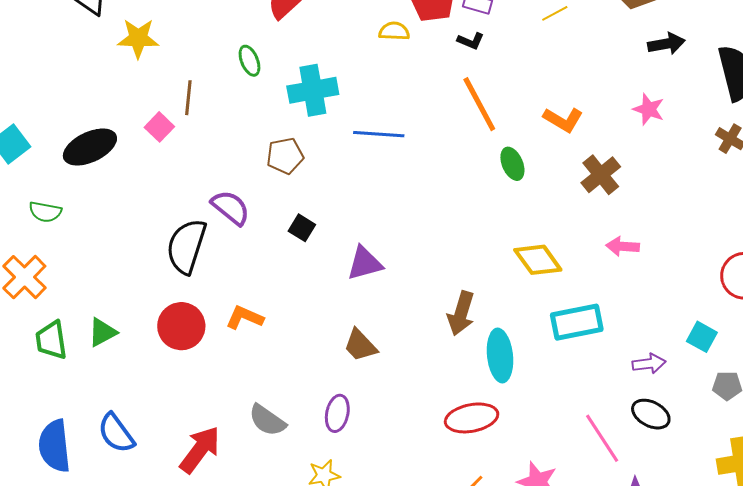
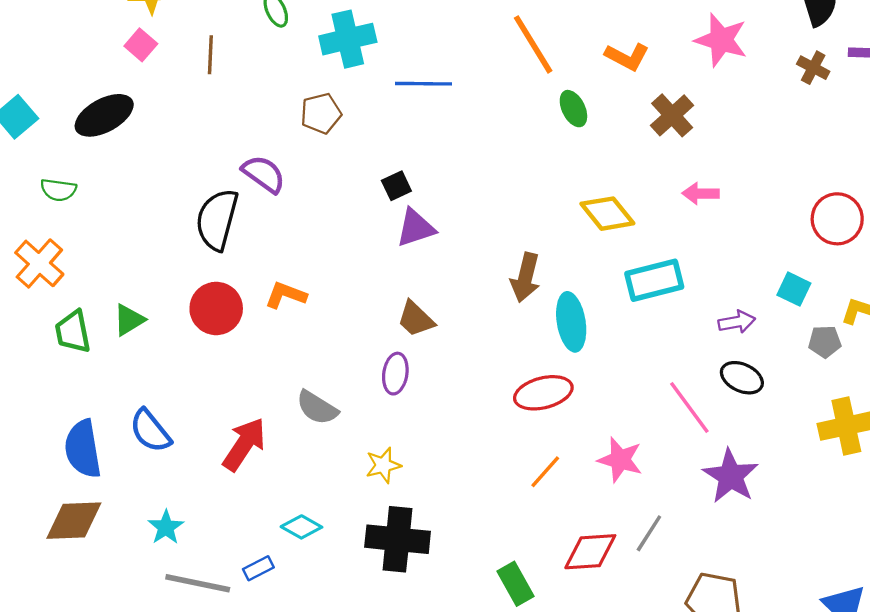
pink star: (649, 109) -> (721, 40), size x1.5
pink square: (159, 127) -> (141, 45), moved
black square: (302, 228) -> (396, 186), moved, turned 36
purple ellipse: (337, 413) -> (395, 374), moved

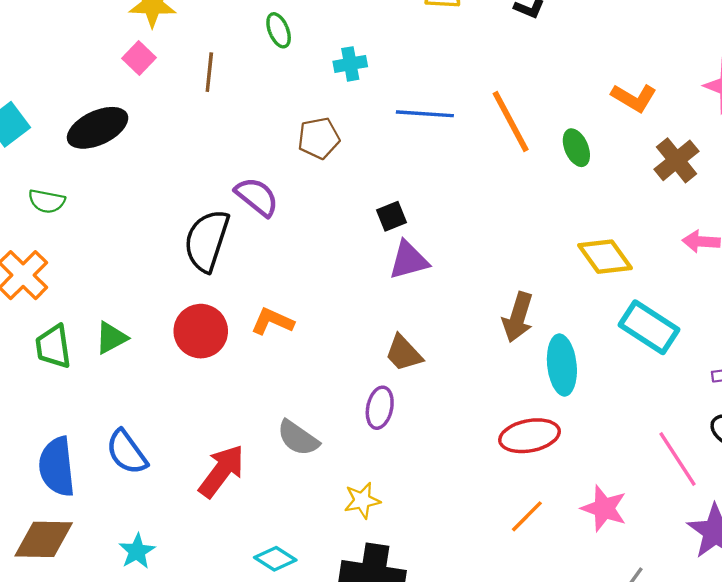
cyan cross: (348, 39) -> (350, 64), size x0.6
orange line: (533, 44) -> (511, 122), moved
cyan rectangle: (654, 280) -> (649, 327), turned 44

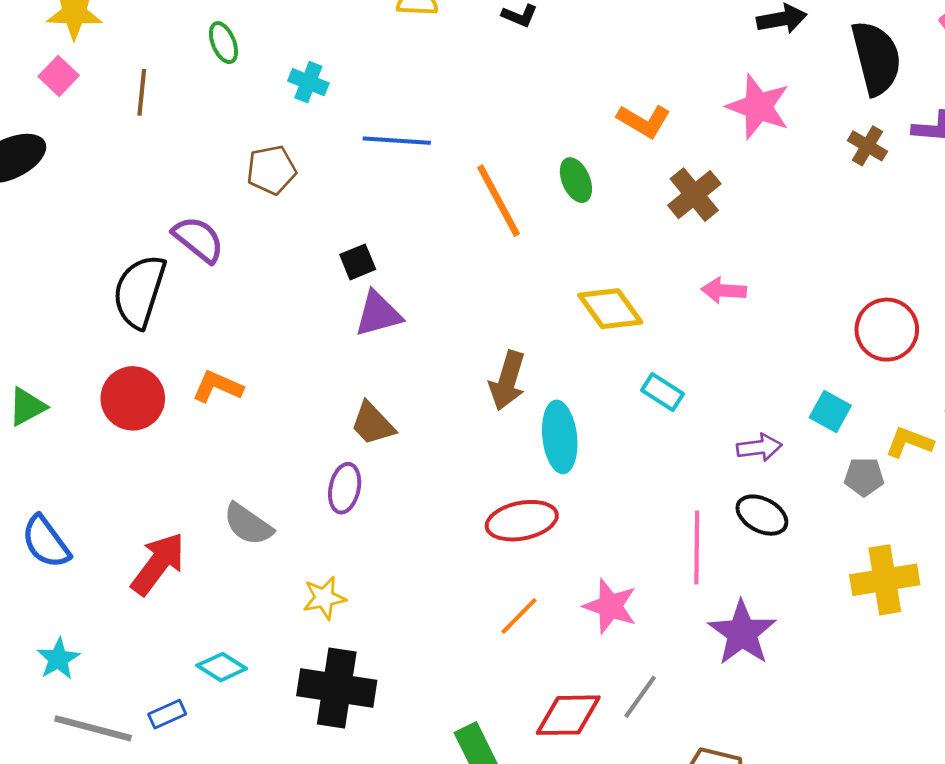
cyan cross: (350, 64) -> (308, 82), turned 32
orange line: (511, 122) -> (498, 201), moved
cyan rectangle: (649, 327) -> (662, 392), size x0.6
pink line: (678, 459) -> (697, 548), turned 34

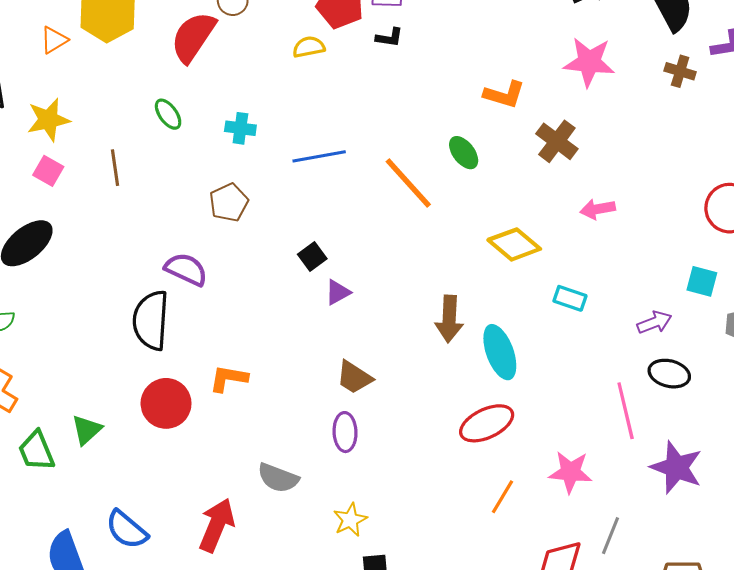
purple triangle: (378, 314) -> (338, 292), size x0.7

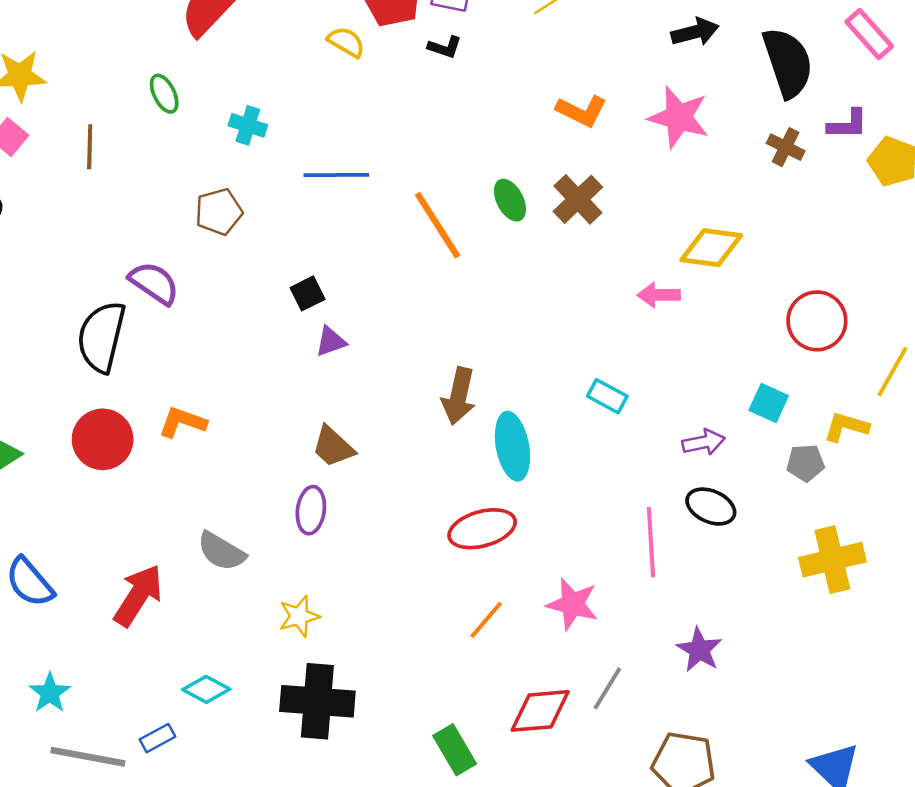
yellow semicircle: (309, 47) -> (346, 42), turned 32
orange L-shape: (504, 94) -> (581, 111), moved
brown cross: (557, 141) -> (578, 199), moved
yellow diamond: (514, 244) -> (711, 248), moved, turned -42
purple star: (676, 467) -> (699, 650), moved, size x0.7

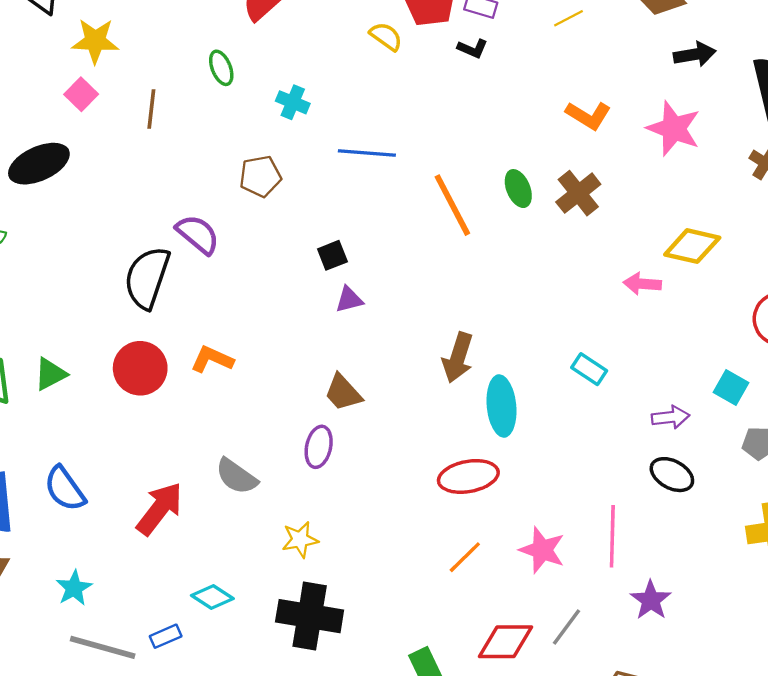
pink line: (651, 542) -> (612, 536), moved

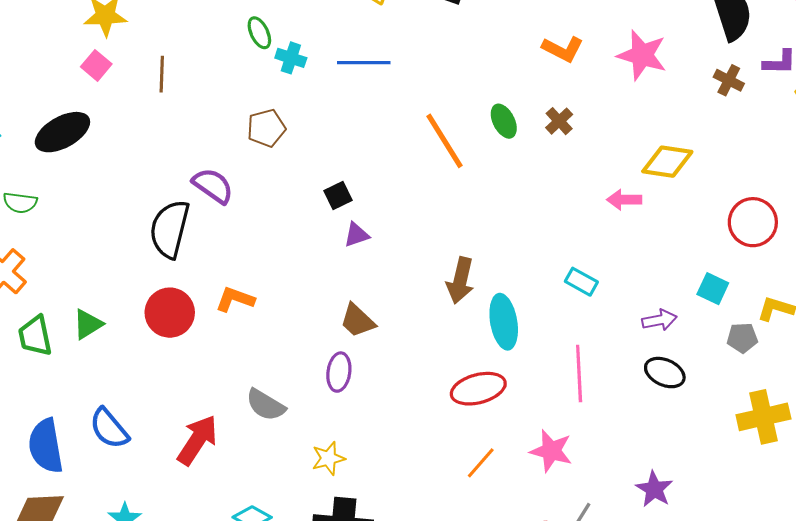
green ellipse: (221, 68) -> (259, 33), moved
blue line: (367, 153) -> (364, 63), moved
brown cross: (578, 193) -> (559, 121), size x0.7
pink line: (612, 536) -> (579, 374), moved

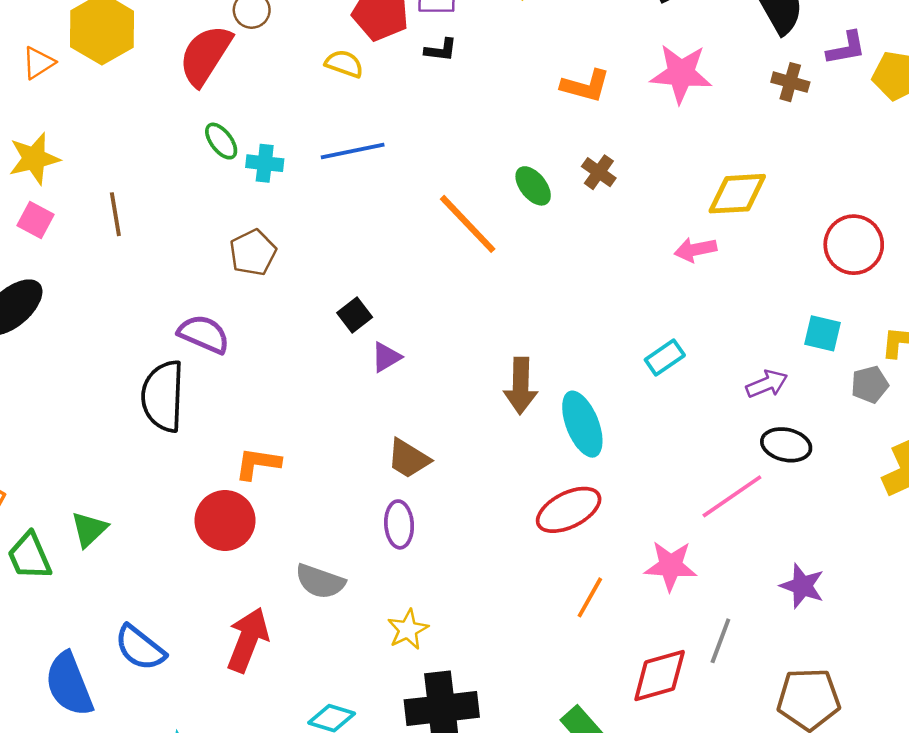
cyan rectangle: (581, 282) -> (665, 357), turned -52
red circle: (170, 313) -> (225, 520), moved
pink line: (579, 374) -> (732, 496), moved, turned 70

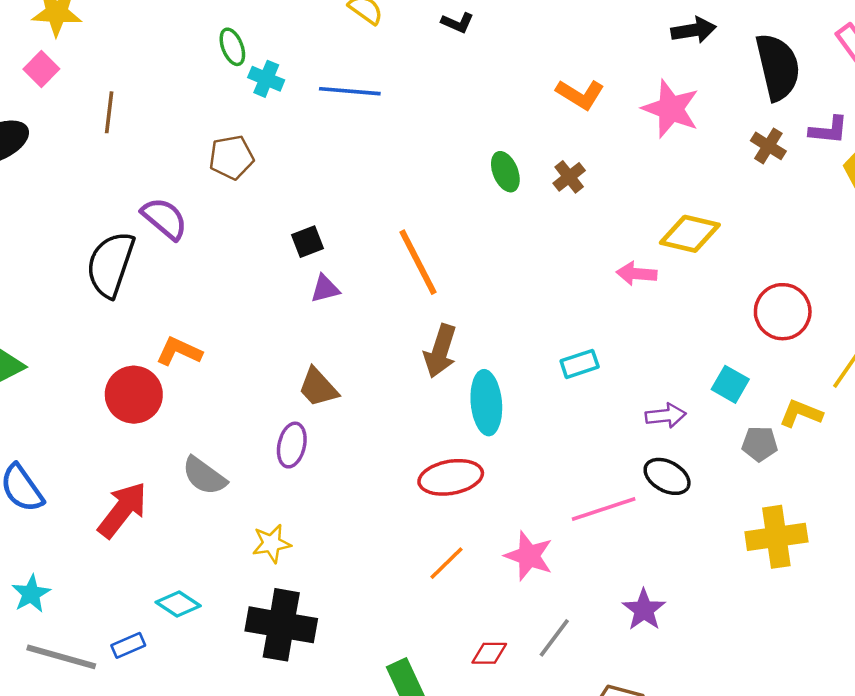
brown line: (115, 214) -> (109, 112), moved
orange line: (468, 224) -> (418, 262), moved
red diamond: (660, 676) -> (489, 653), size x0.6

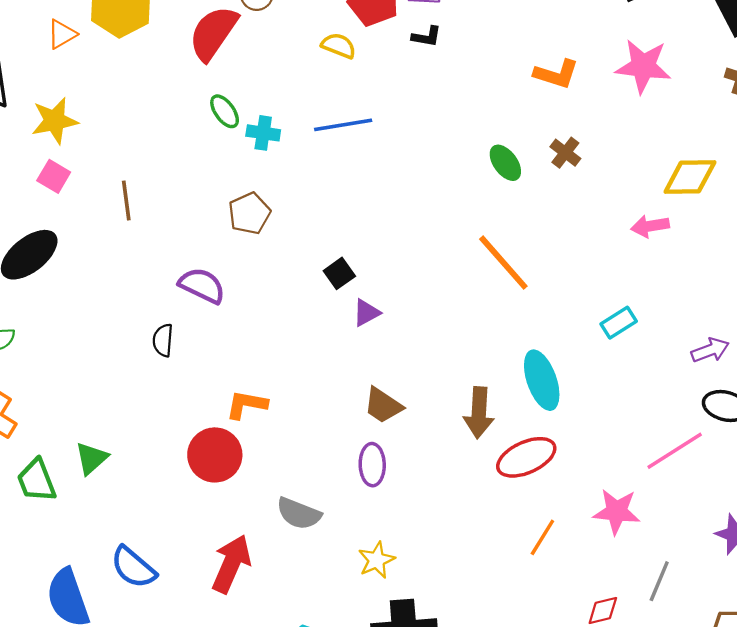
orange line: (418, 262) -> (503, 263), moved
black semicircle: (110, 264) -> (163, 340), size x0.5
brown arrow: (440, 351) -> (479, 413), moved

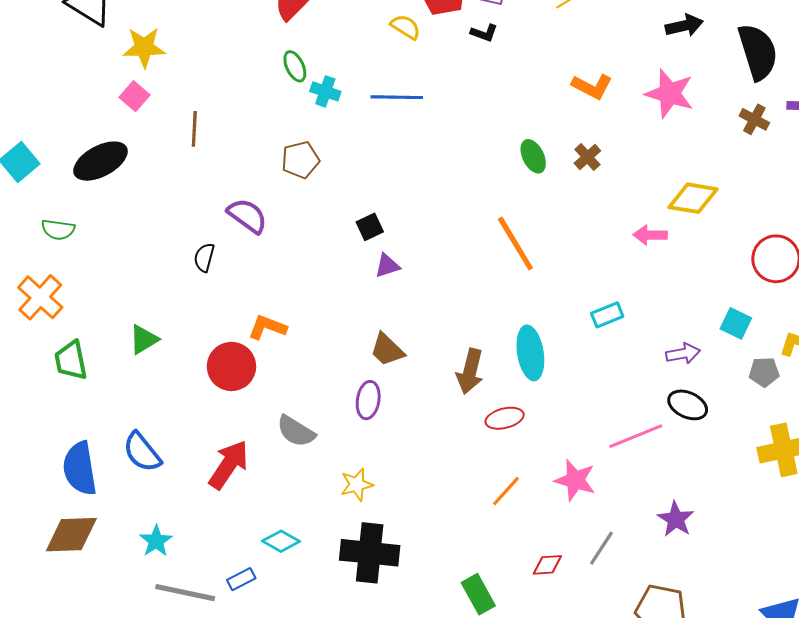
red ellipse: (526, 457) -> (505, 418), size x0.7
green triangle: (91, 458) -> (144, 339), moved

